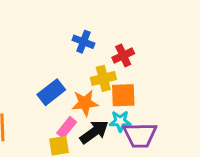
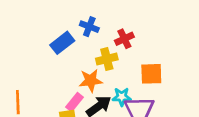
blue rectangle: (51, 92) -> (62, 43), moved
orange square: (123, 95) -> (151, 74), moved

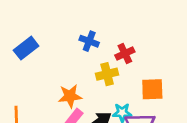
blue rectangle: (62, 43) -> (26, 48), moved
orange star: (91, 81) -> (70, 96), moved

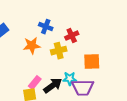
orange star: (70, 96) -> (32, 46), moved

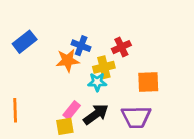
blue cross: (46, 27) -> (81, 46), moved
cyan star: (70, 79) -> (97, 82), moved

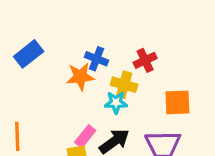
yellow cross: (104, 67) -> (124, 85), turned 30

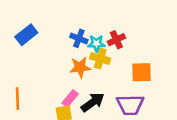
orange star: (80, 77) -> (80, 67), moved
cyan star: (116, 102) -> (96, 43), moved

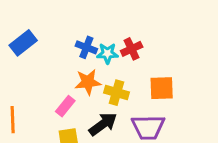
yellow cross: (100, 58) -> (117, 93), moved
pink rectangle: (70, 99) -> (65, 106), moved

